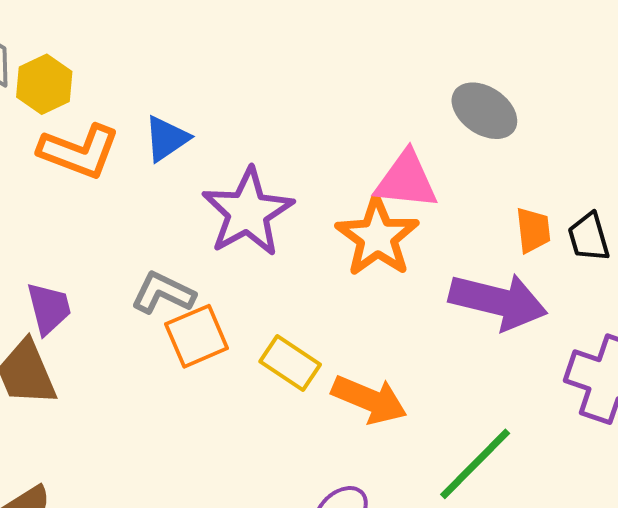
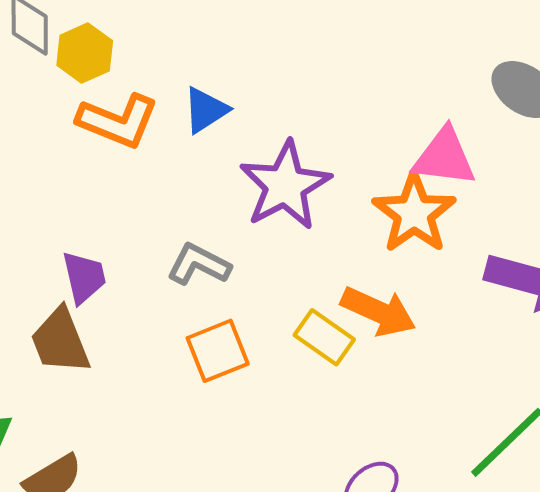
orange square: (197, 336) -> (218, 351), moved
orange arrow: (369, 400) -> (378, 311), moved

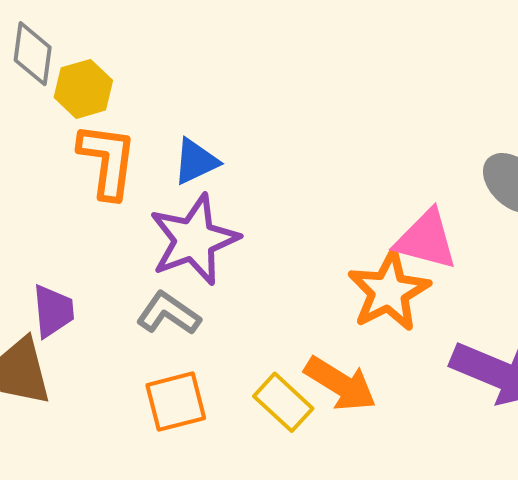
orange L-shape: (118, 121) -> (107, 161), turned -112
purple star: (285, 185) -> (194, 240), moved

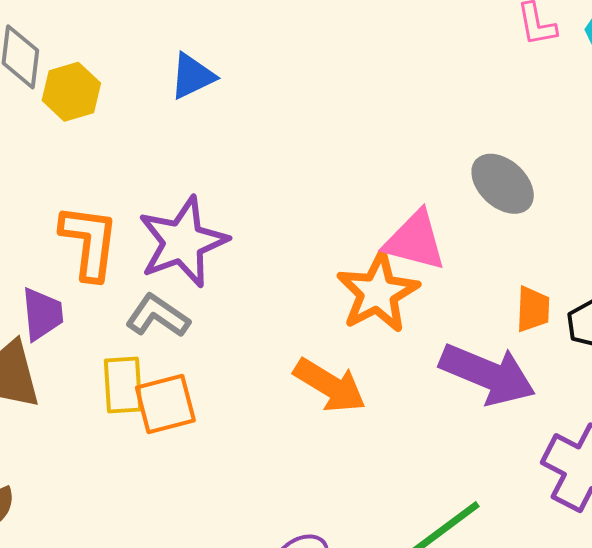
orange L-shape: (107, 161) -> (89, 242), moved
blue triangle: (196, 161) -> (192, 76), moved
yellow rectangle: (283, 402) -> (123, 385), moved, turned 44

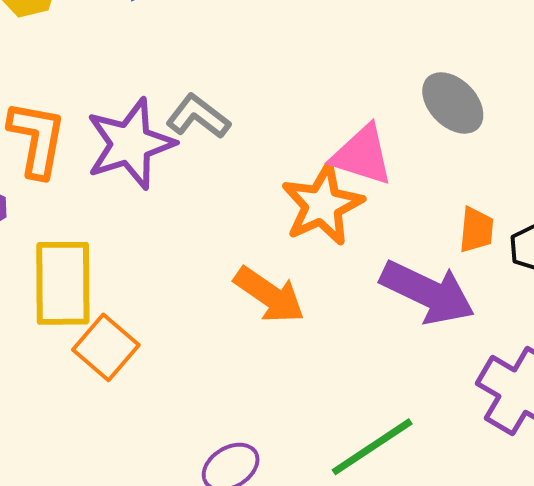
gray L-shape: (158, 316) -> (198, 116), moved
yellow rectangle: (123, 385) -> (63, 283), size x1.5
orange square: (165, 404) -> (106, 347), moved, turned -38

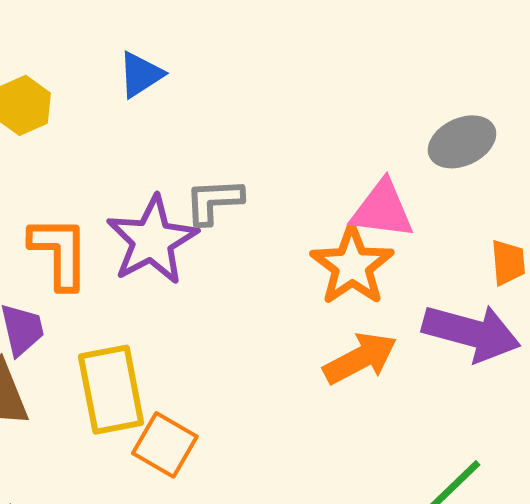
gray ellipse: (453, 103) -> (462, 142), turned -60
gray L-shape: (198, 116) -> (214, 201), turned -30
orange arrow: (269, 295) -> (360, 358), moved, turned -52

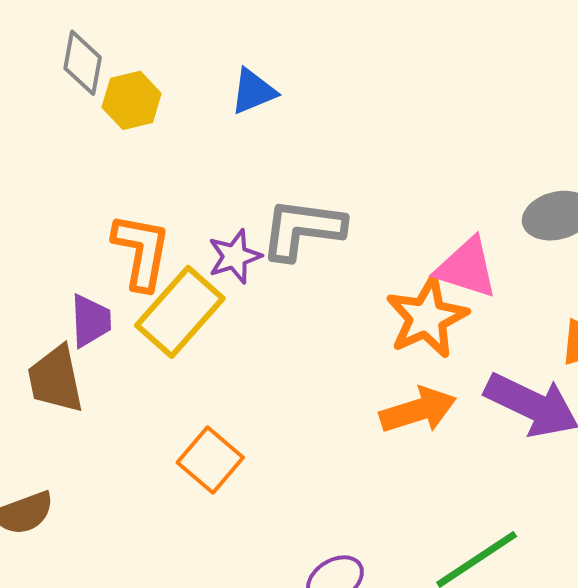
gray L-shape: (214, 201) -> (302, 229), size x1.4
purple star: (152, 240) -> (235, 256), size x0.6
yellow rectangle: (111, 390) -> (180, 312), moved, turned 42

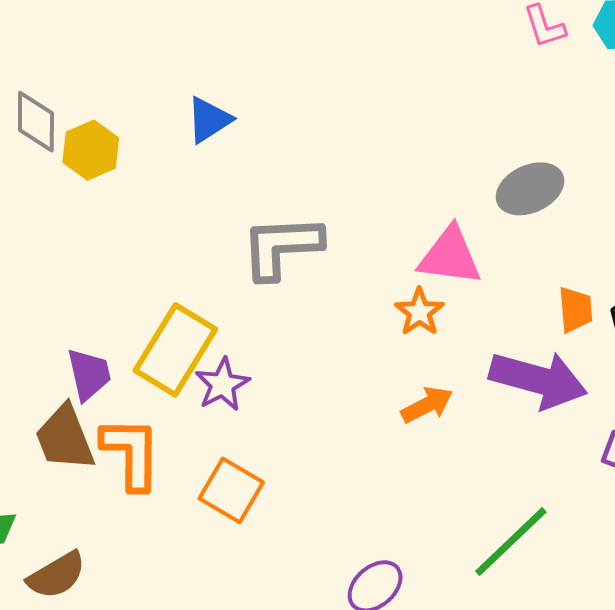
orange L-shape: (141, 252) -> (131, 453), moved
purple star: (235, 256) -> (222, 385), moved
orange star: (427, 317) -> (419, 312), size x0.6
orange arrow: (418, 410) -> (427, 405), size x0.7

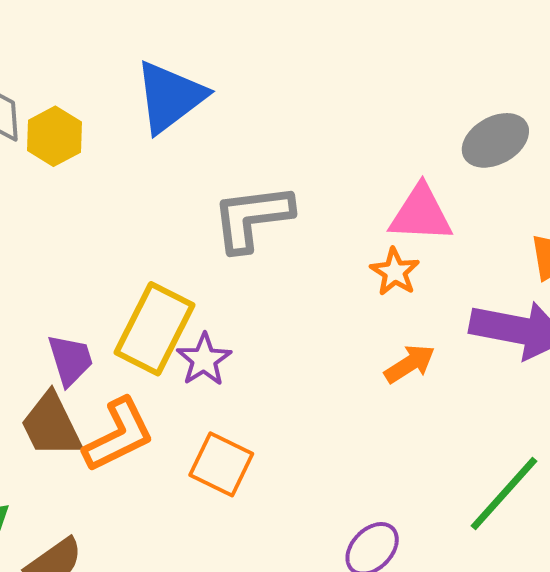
blue triangle: (209, 120) -> (170, 97), size x1.6
orange L-shape: (131, 453) -> (119, 435), turned 68

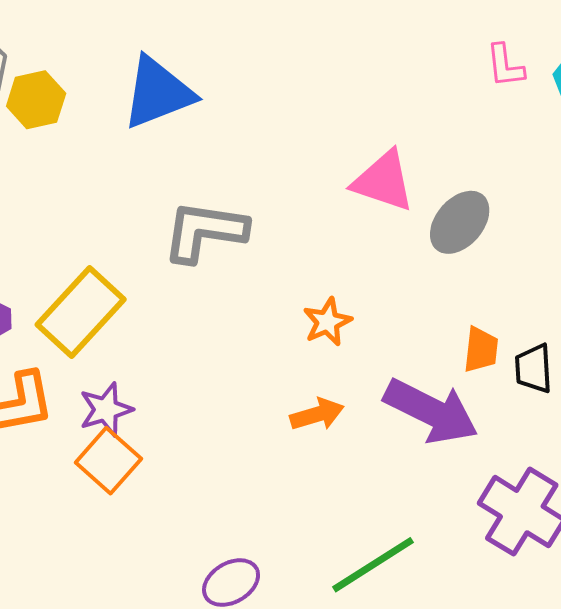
gray ellipse: (495, 140) -> (460, 222), turned -36
pink triangle: (421, 214) -> (383, 181), moved
purple star: (204, 360) -> (106, 410), moved

